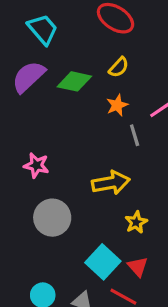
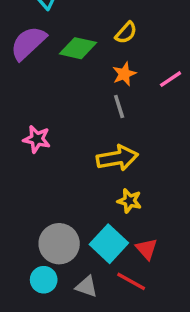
gray line: (135, 135) -> (119, 107), moved
gray circle: (52, 218) -> (59, 244), moved
yellow star: (136, 222) -> (129, 201), moved, turned -30

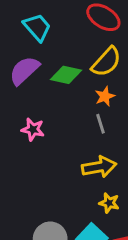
yellow semicircle: (126, 33) -> (106, 62), size x1.6
pink star: (37, 139) -> (33, 129), moved

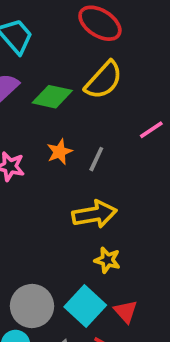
orange star: (105, 96) -> (60, 152), moved
gray line: (101, 124) -> (96, 159), turned 42

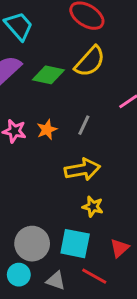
orange star: (60, 152) -> (47, 130), moved
cyan square: (85, 306) -> (75, 244), turned -32
red triangle: (126, 312) -> (119, 248), moved, turned 30

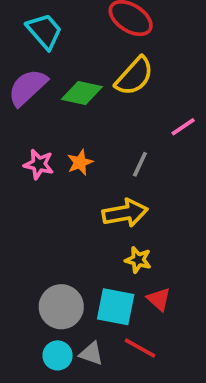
gray line: (84, 125) -> (140, 164), moved
red triangle: (119, 248) -> (159, 299), moved, turned -36
cyan circle: (19, 275) -> (58, 355), moved

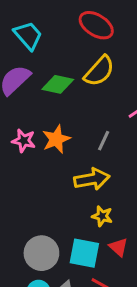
orange star: (80, 162) -> (56, 139), size x1.4

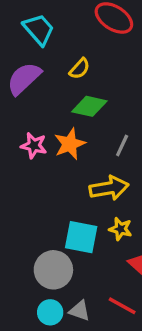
yellow semicircle: (99, 71) -> (80, 69), moved, size x0.6
green diamond: (58, 84) -> (89, 106), moved
cyan square: (84, 253) -> (81, 237), moved

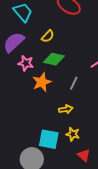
pink star: (34, 146) -> (26, 63), moved
yellow arrow: (109, 188) -> (66, 109), size x0.6

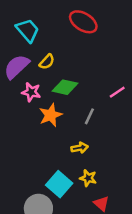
yellow semicircle: (48, 36) -> (47, 62), moved
cyan square: (49, 139) -> (59, 184), turned 30

